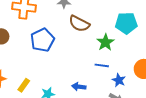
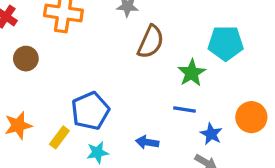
brown semicircle: (79, 24) -> (151, 42), turned -95
blue pentagon: (42, 40) -> (90, 111), moved

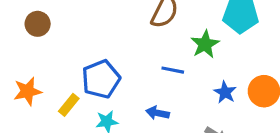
blue line: (185, 109) -> (173, 70), moved
blue star: (211, 134) -> (225, 92), moved

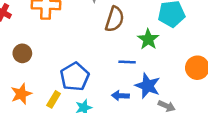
brown circle: (38, 24) -> (22, 53), moved
blue star: (225, 92) -> (148, 86), moved, size x1.5

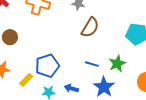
green star: (148, 39) -> (117, 64), moved
blue arrow: (120, 96) -> (71, 88), moved

